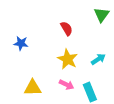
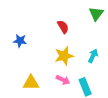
yellow star: (68, 59) -> (64, 56), turned 30
cyan arrow: (98, 59) -> (93, 56), turned -32

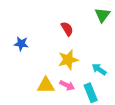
cyan arrow: (93, 56) -> (99, 69), moved, turned -80
yellow triangle: (31, 83) -> (46, 85), moved

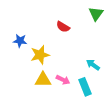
red semicircle: (67, 29) -> (63, 27), turned 152
yellow star: (68, 60) -> (40, 55), moved

